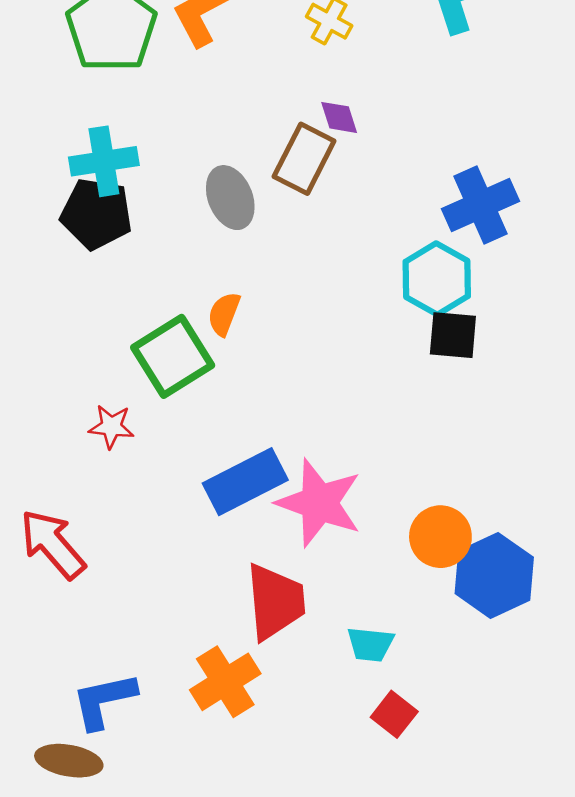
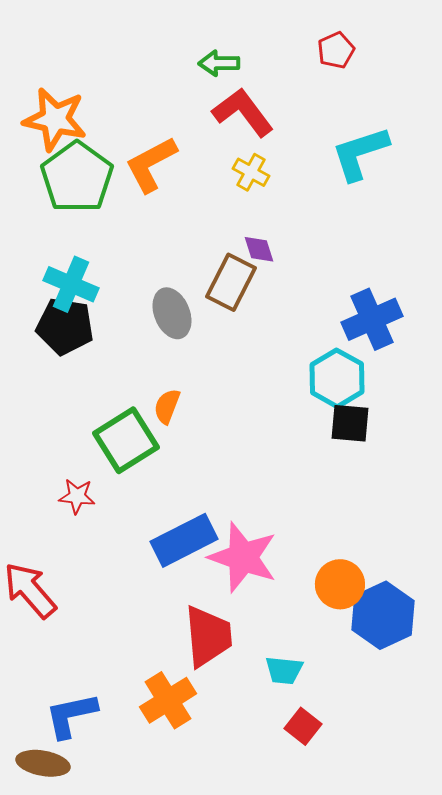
cyan cross: (104, 161) -> (71, 284), turned 32

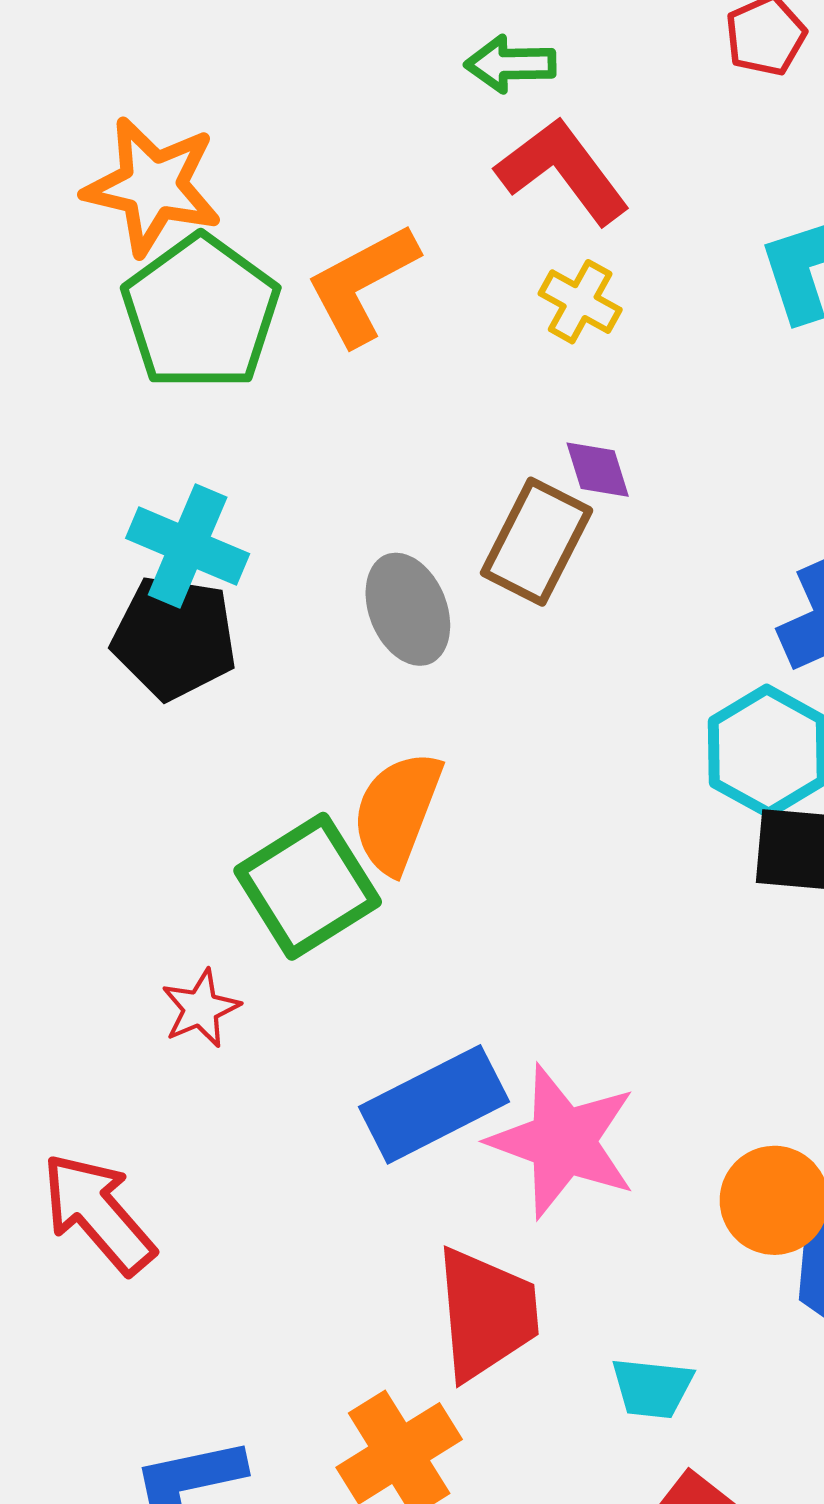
orange semicircle: (167, 406) -> (397, 812), size x1.6
red star: (77, 496) -> (201, 1008), turned -30

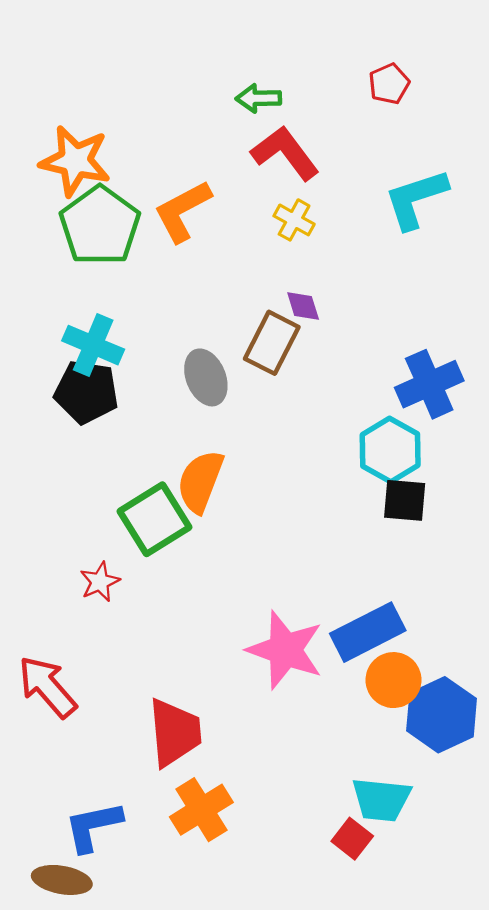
blue rectangle: (434, 1104) -> (368, 632), moved
red trapezoid: (486, 1314) -> (175, 733), moved
cyan trapezoid: (652, 1388) -> (381, 800), moved, size x1.4

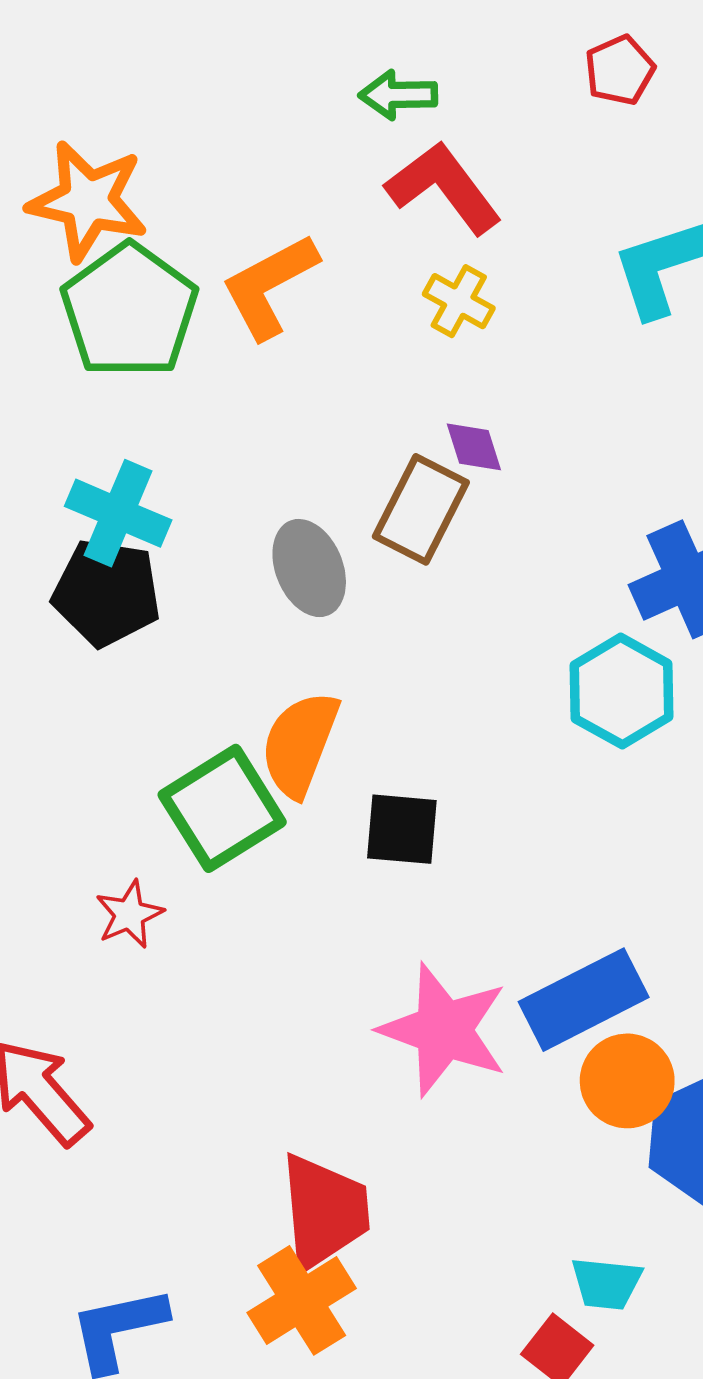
black square: (405, 500) -> (402, 829), moved
red trapezoid: (175, 733) -> (324, 1212), moved
cyan trapezoid: (381, 800) -> (606, 1283), size x0.7

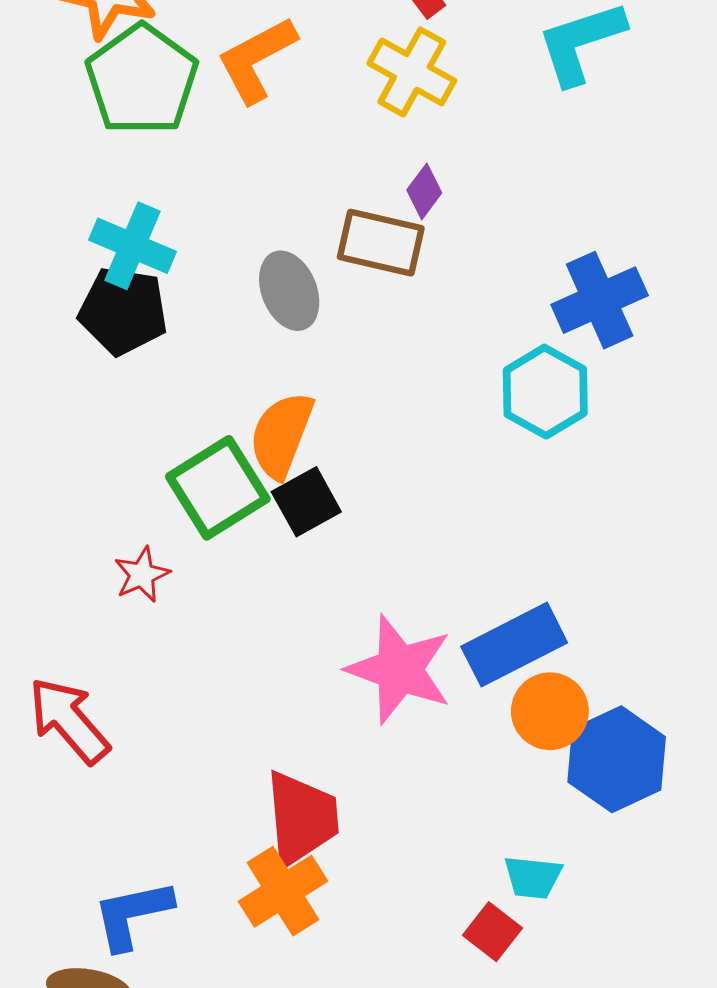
yellow cross: (459, 301) -> (412, 72), size x1.5
purple diamond: (474, 447) -> (424, 191), turned 54
brown rectangle: (421, 509) -> (381, 243), turned 76
black square: (402, 829) -> (306, 502), moved, turned -34

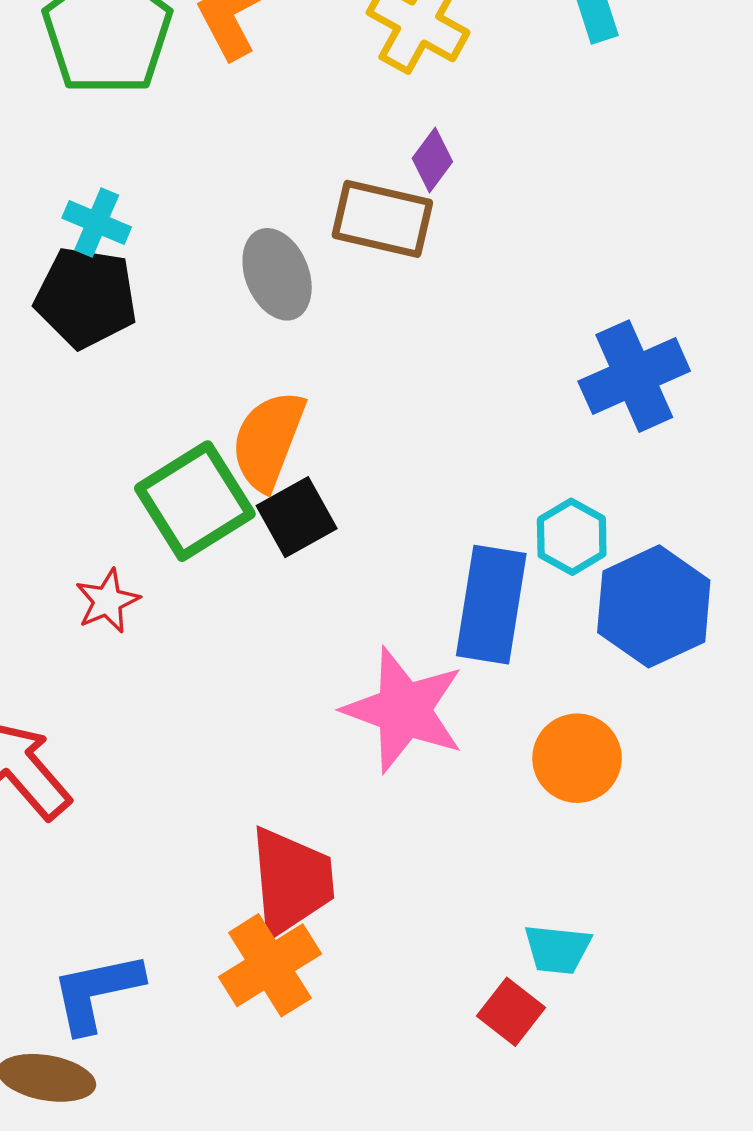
cyan cross: (132, 246) -> (97, 222), size x0.7
blue cross: (600, 300) -> (634, 376), moved
cyan hexagon: (545, 392) -> (572, 537), moved, size x0.7
blue rectangle: (514, 645) -> (491, 605), moved, turned -54
blue hexagon: (617, 759) -> (654, 606), moved

